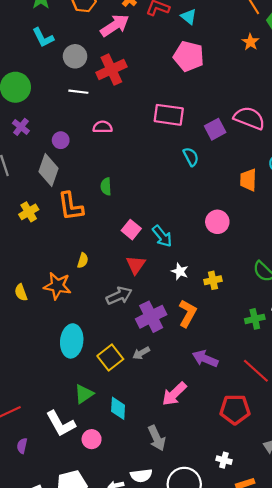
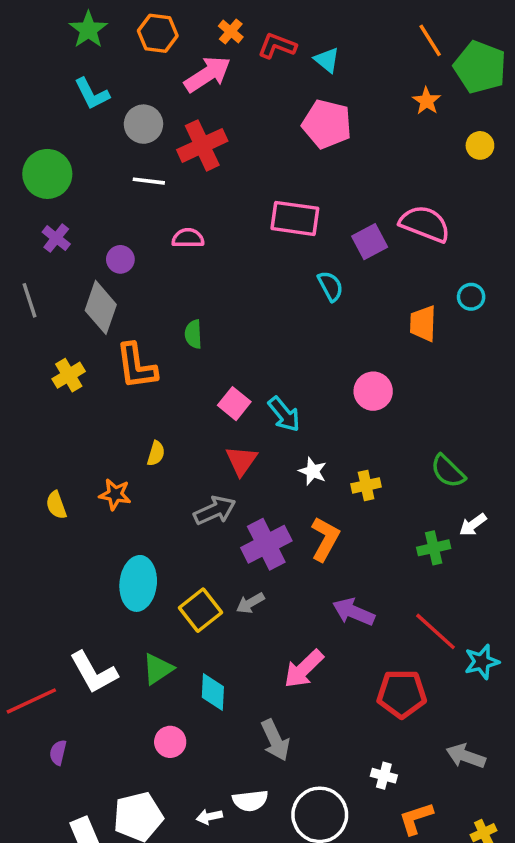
orange star: (57, 286) -> (115, 494), size x0.7
white L-shape: (61, 424) -> (94, 672), moved

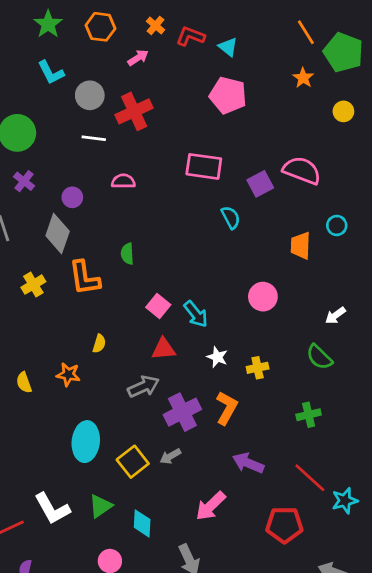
pink arrow: (208, 74) -> (138, 58), size x0.6
red triangle: (241, 461) -> (164, 349), turned 50
white arrow: (473, 525) -> (335, 315), moved

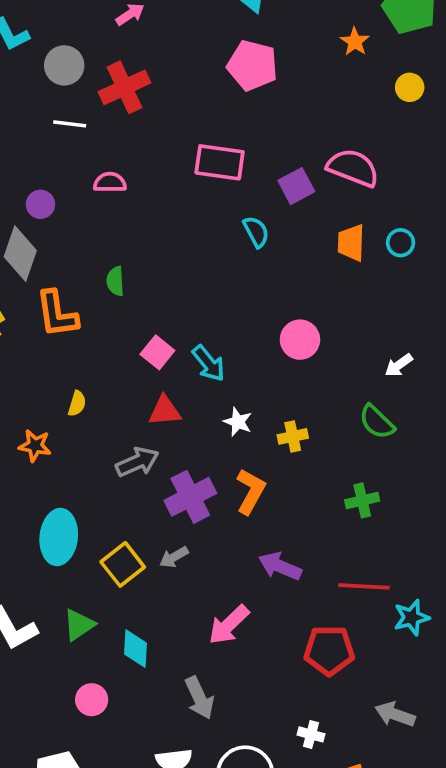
orange trapezoid: (300, 246) -> (351, 243), moved
red line: (310, 478) -> (364, 586), turned -39

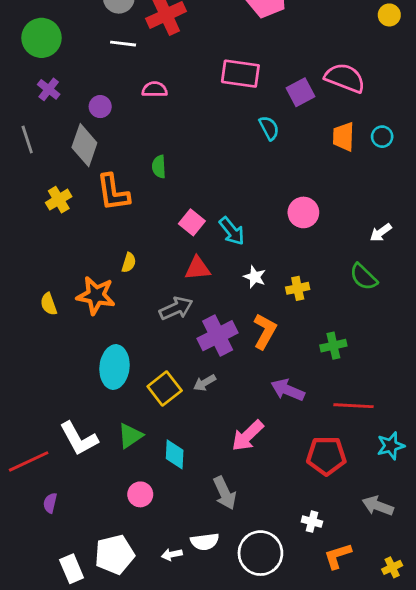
orange star: (35, 446) -> (96, 295), size x1.5
green cross: (362, 500) -> (333, 346), moved
cyan star: (411, 617) -> (391, 446), moved

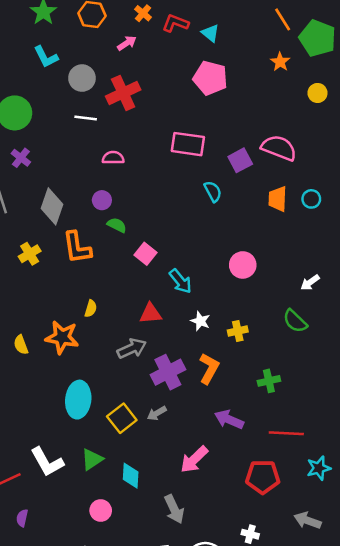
purple circle: (100, 107) -> (102, 200), moved
green semicircle: (159, 167) -> (117, 225), turned 120
pink square: (192, 222) -> (146, 254), moved

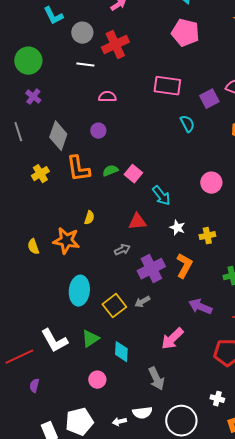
green semicircle: (117, 225) -> (110, 171), moved, turned -49
gray arrow: (132, 348) -> (122, 250), size x0.7

